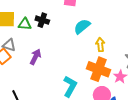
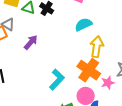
yellow arrow: (100, 45) -> (97, 47), size x1.5

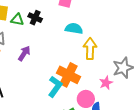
cyan semicircle: (83, 25) -> (74, 29), turned 42
orange cross: (89, 70) -> (68, 75), moved

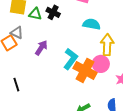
cyan L-shape: (55, 87) -> (71, 59), moved
pink circle: (86, 99) -> (101, 64), moved

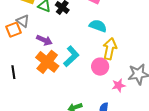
purple arrow: (41, 48) -> (44, 40), turned 70
orange cross: (85, 70) -> (47, 62), moved

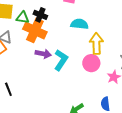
purple arrow: (44, 40) -> (43, 54), moved
orange cross: (47, 62) -> (35, 30), moved

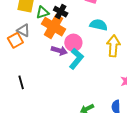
green triangle: (23, 18) -> (43, 12), turned -32
pink circle: (91, 63) -> (73, 43), moved

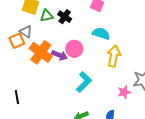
orange cross: (54, 27) -> (41, 52), moved
cyan L-shape: (76, 59) -> (84, 82), moved
black line: (21, 82) -> (17, 97), moved

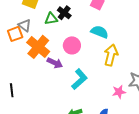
green triangle: (47, 16) -> (51, 19), moved
purple arrow: (60, 55) -> (55, 63), moved

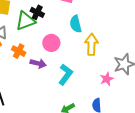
green triangle: (51, 19) -> (26, 21), size x1.5
cyan semicircle: (100, 32) -> (76, 24), turned -114
orange cross: (38, 47) -> (19, 51), size x0.6

